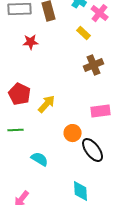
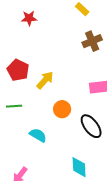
orange circle: (73, 133) -> (62, 109), moved

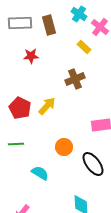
brown cross: (92, 41) -> (75, 79), moved
yellow arrow: (45, 80) -> (47, 106), moved

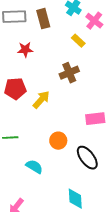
red pentagon: (20, 108) -> (15, 89), moved, turned -30

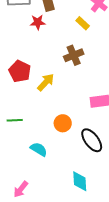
red star: (25, 50) -> (38, 22), moved
red pentagon: (15, 89) -> (20, 71), turned 30

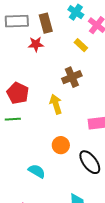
yellow arrow: (46, 82) -> (56, 104), moved, turned -60
green line: (15, 120) -> (13, 119), moved

